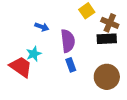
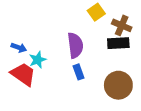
blue arrow: (42, 27) -> (19, 48), moved

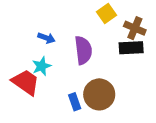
blue arrow: (19, 48) -> (46, 38), moved
blue rectangle: (79, 72) -> (75, 102), moved
brown circle: (118, 85) -> (99, 94), moved

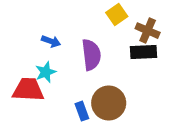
red trapezoid: (26, 82) -> (28, 90), turned -32

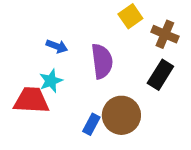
black rectangle: (144, 52) -> (160, 75), moved, turned -55
blue rectangle: (82, 111) -> (91, 124), turned 48

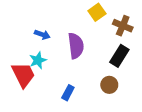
red trapezoid: (31, 100) -> (23, 75), turned 60
brown circle: (121, 115) -> (109, 85), moved, size x0.6

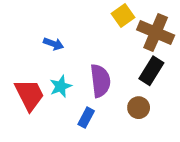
brown cross: (123, 26) -> (156, 32), size x1.4
purple semicircle: (76, 46) -> (100, 81), moved
cyan star: (38, 60) -> (61, 86), moved

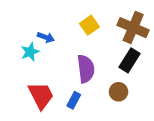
yellow square: (123, 15) -> (89, 25), moved
cyan star: (61, 86) -> (30, 52), moved
red trapezoid: (29, 95) -> (41, 95), moved

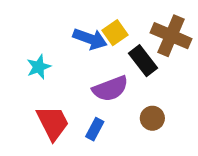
blue arrow: (46, 37) -> (90, 39), moved, size x1.5
black rectangle: (129, 60) -> (143, 61), moved, turned -70
purple semicircle: (86, 69) -> (110, 89), turned 76

